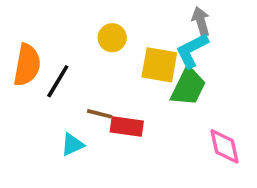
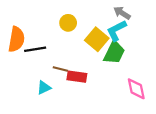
gray arrow: (201, 21) -> (122, 13), turned -42
yellow square: (159, 65) -> (97, 39), turned 30
black line: (58, 81) -> (35, 49), turned 50

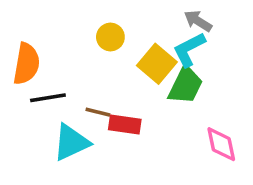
black line: (35, 49) -> (48, 98), moved
cyan triangle: (44, 88) -> (71, 142), size x1.6

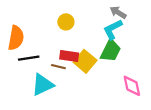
yellow square: (157, 64) -> (85, 61), moved
red rectangle: (125, 125) -> (69, 56), moved

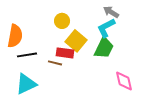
yellow square: (85, 61) -> (76, 41), moved
cyan triangle: (43, 85) -> (26, 84), moved

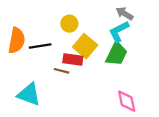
black line: (27, 55) -> (40, 46), moved
pink diamond: (124, 81) -> (127, 101), moved
cyan triangle: (26, 84) -> (29, 94), turned 45

